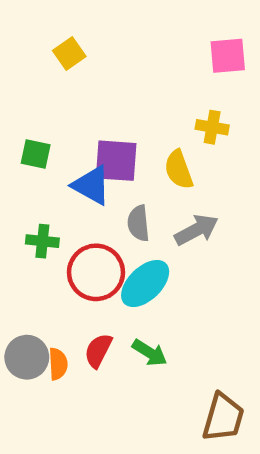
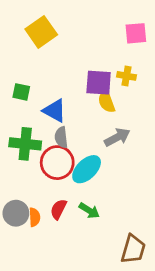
yellow square: (69, 54) -> (41, 32), size x1.6
purple square: (116, 161) -> (99, 83), moved
gray semicircle: (138, 223) -> (61, 137), moved
green cross: (42, 241) -> (25, 144), size x1.6

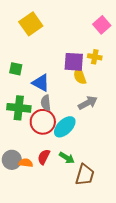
pink square: (136, 33) -> (102, 25), turned -36
orange semicircle: (35, 217) -> (26, 163), turned -80
brown trapezoid: (133, 249) -> (85, 175), moved

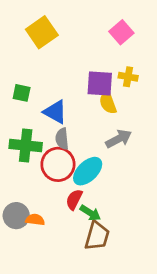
pink square: (102, 25) -> (121, 32), moved
red semicircle: (44, 157) -> (74, 199), moved
brown trapezoid: (85, 175) -> (97, 236), moved

